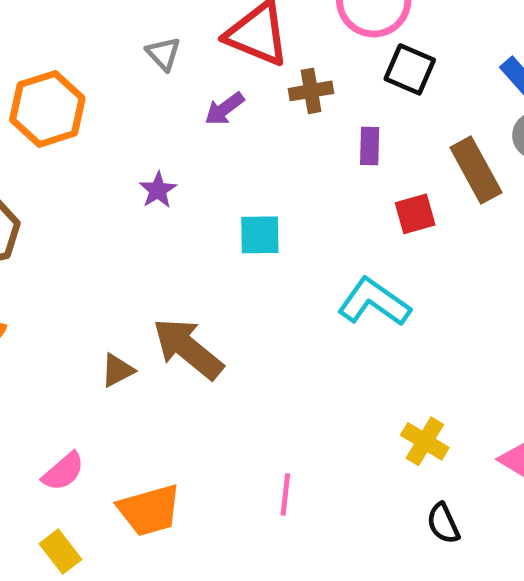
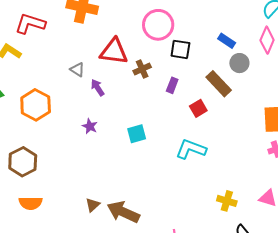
purple arrow: (224, 109) -> (98, 88), moved, turned 108
purple rectangle: (370, 146) -> (172, 85), turned 35
brown arrow: (188, 349) -> (123, 212), moved

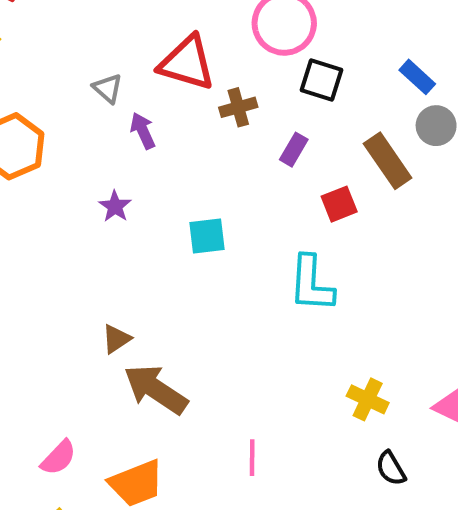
cyan L-shape: (191, 149) -> (311, 284), turned -116
brown triangle: (93, 205) -> (116, 339), moved

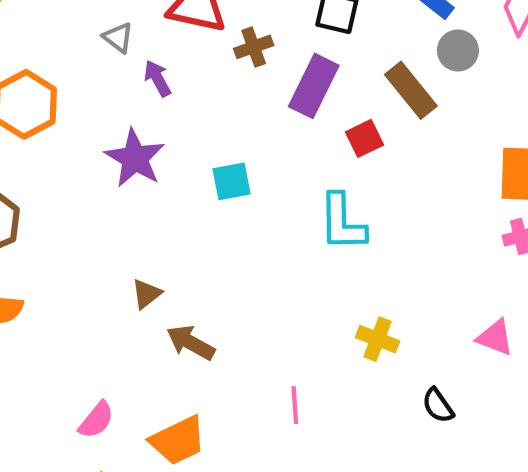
purple rectangle: (294, 150) -> (314, 86), size x1.8
purple star: (115, 206) -> (135, 158), size x1.8
brown arrow: (156, 389) -> (191, 343), size x0.7
yellow cross: (368, 399) -> (378, 339), moved

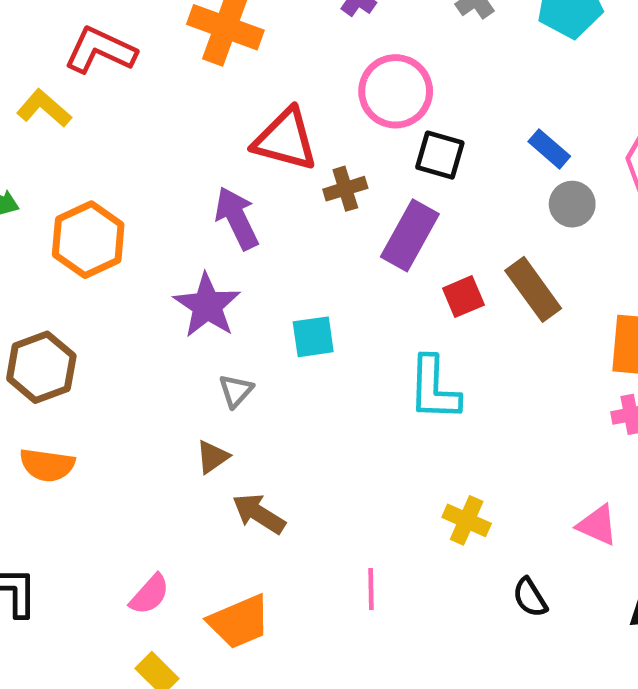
gray triangle: (118, 38) -> (236, 391), moved, turned 32
purple arrow: (157, 78) -> (237, 218), size x1.5
brown rectangle: (411, 90) -> (533, 289), moved

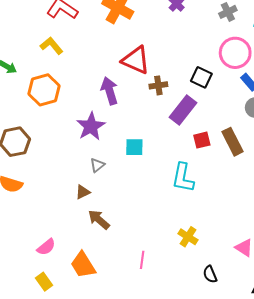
pink circle: (396, 91) -> (235, 53), moved
yellow L-shape: (44, 108) -> (51, 46), moved
orange trapezoid: (239, 622) -> (83, 265), turned 72

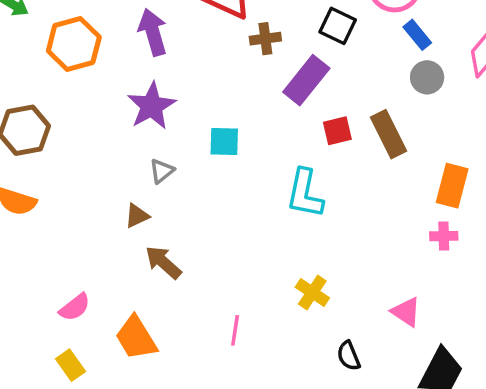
purple arrow: (110, 91) -> (153, 32), moved

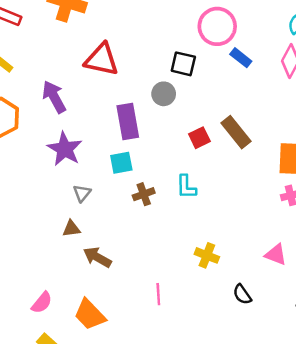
brown cross: (265, 39) -> (144, 194), moved
gray circle: (427, 77) -> (164, 94), moved
purple rectangle: (306, 80) -> (128, 121), moved, turned -36
cyan L-shape: (305, 193) -> (186, 187), size x0.7
brown triangle: (137, 216) -> (71, 229), turned 30

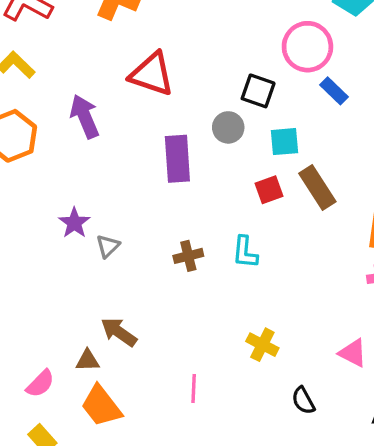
purple star: (65, 149) -> (74, 223), moved, size x0.7
cyan square: (121, 163) -> (284, 142), moved
brown triangle: (71, 229) -> (88, 360), moved

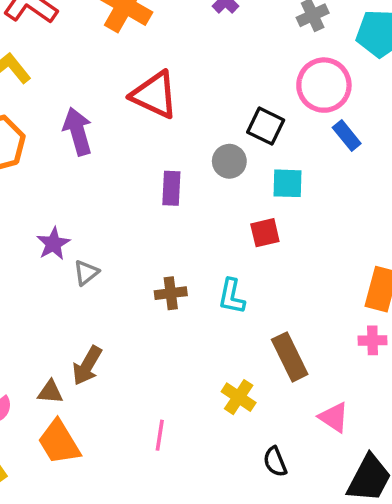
purple rectangle: (177, 159) -> (171, 188), size x0.7
brown rectangle: (317, 187) -> (290, 357), moved
brown arrow: (119, 332) -> (87, 366), turned -102

